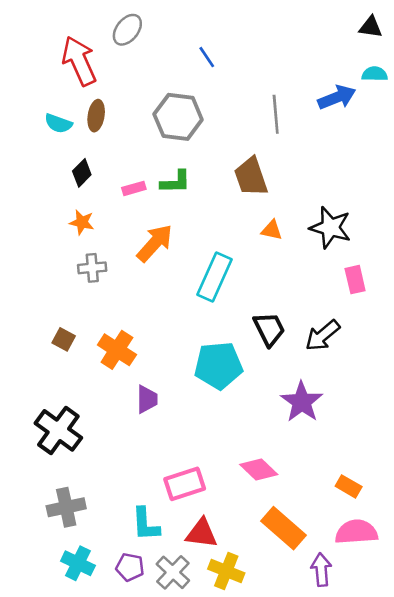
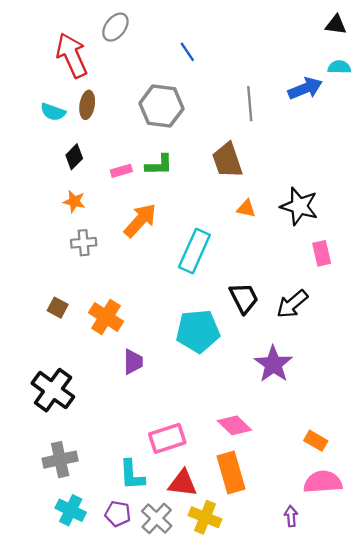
orange rectangle: (284, 528) -> (231, 473), moved, turned 33
purple arrow: (321, 570) -> (291, 516), size x0.7

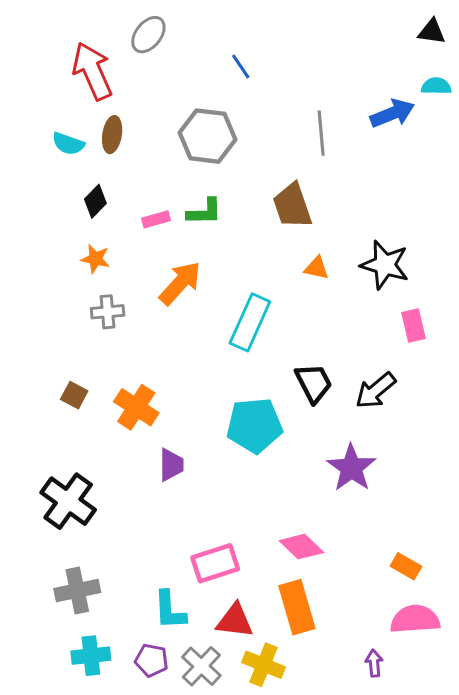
cyan cross: (71, 510) -> (91, 656), turned -32

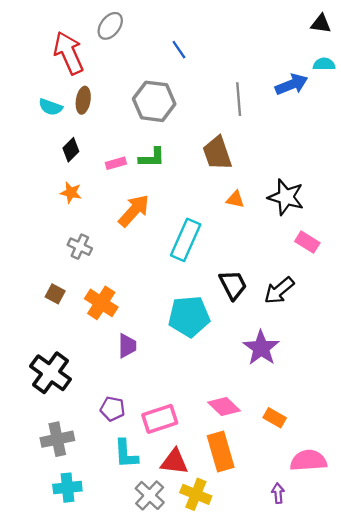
gray cross: (108, 312) -> (80, 247), moved, turned 30
pink rectangle: (414, 325) -> (307, 242), turned -45
orange rectangle: (406, 566) -> (275, 418), moved
purple pentagon: (151, 660) -> (112, 409), moved

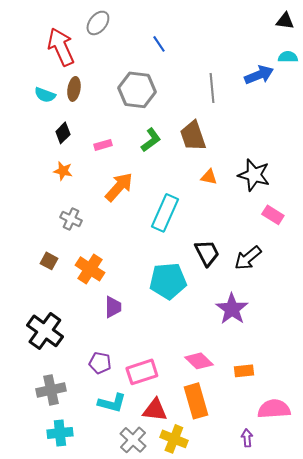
green L-shape: (152, 158) -> (151, 140), moved, turned -35
orange rectangle: (275, 418) -> (244, 371), turned -36
cyan L-shape: (126, 454) -> (112, 403), turned -72

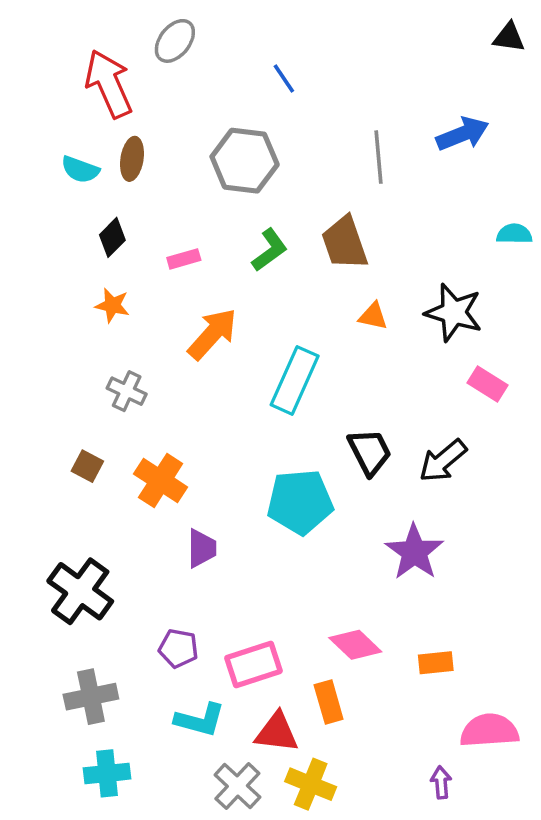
cyan semicircle: (288, 57) -> (514, 234), moved
orange rectangle: (196, 401) -> (329, 702), moved, size x0.7

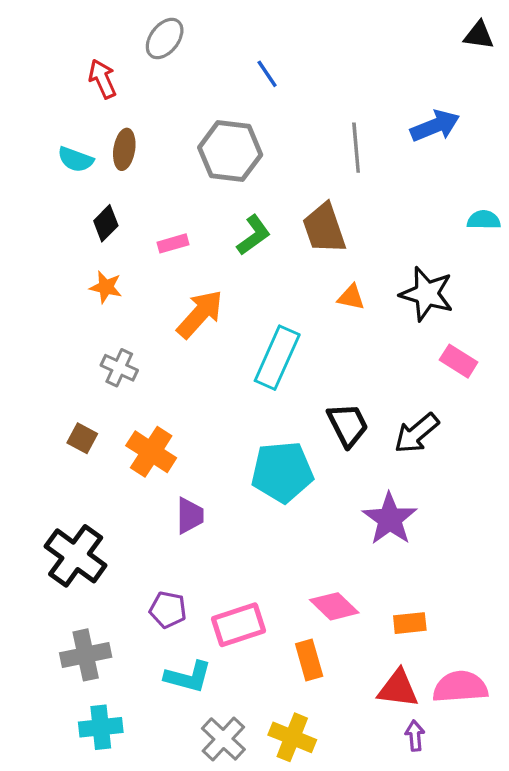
red arrow: (109, 84) -> (102, 79), size x0.6
red triangle: (277, 732) -> (398, 689), moved

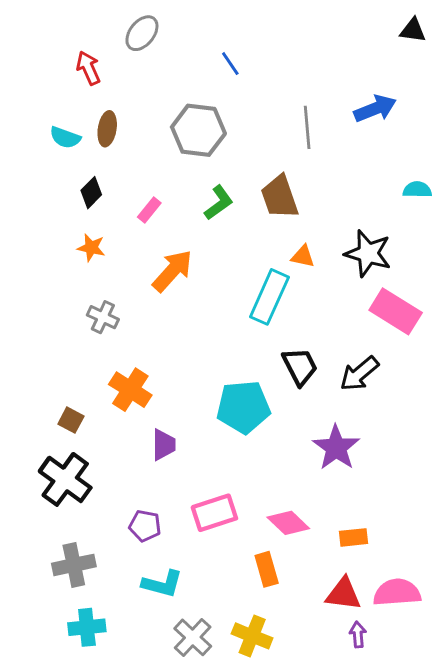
pink rectangle: (173, 243) -> (149, 210), turned -35
cyan rectangle: (277, 358) -> (269, 297), moved
pink rectangle: (459, 361) -> (396, 311), size x1.6
brown square: (82, 438) -> (71, 420), moved
pink rectangle: (239, 625) -> (214, 513), moved

